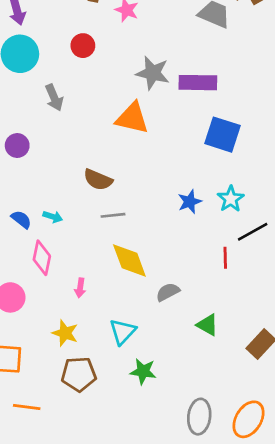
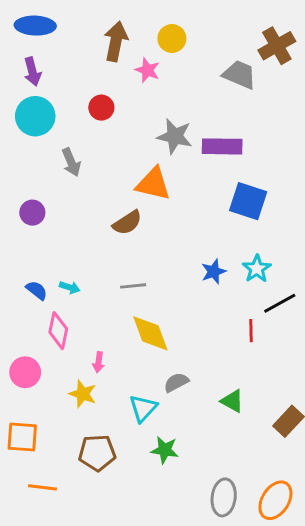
brown semicircle: (98, 180) -> (127, 223), moved, turned -56
gray semicircle: (168, 292) -> (176, 382), moved
yellow star: (65, 333) -> (83, 394), moved

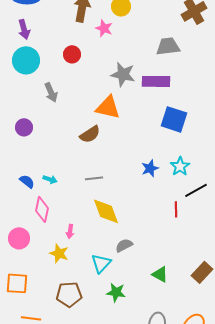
gray trapezoid: (239, 74) -> (168, 46), moved, turned -30
green triangle: (232, 401) -> (160, 274), moved

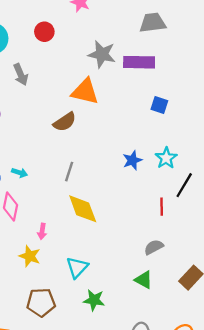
blue square: (174, 119) -> (159, 105), size x0.6
gray line: (94, 178) -> (69, 172), turned -66
black line: (196, 190) -> (184, 185), turned -30
gray semicircle: (124, 245) -> (154, 247), moved

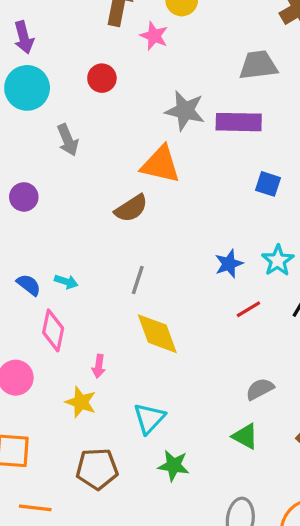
red line: (162, 207) -> (248, 309), moved, turned 60

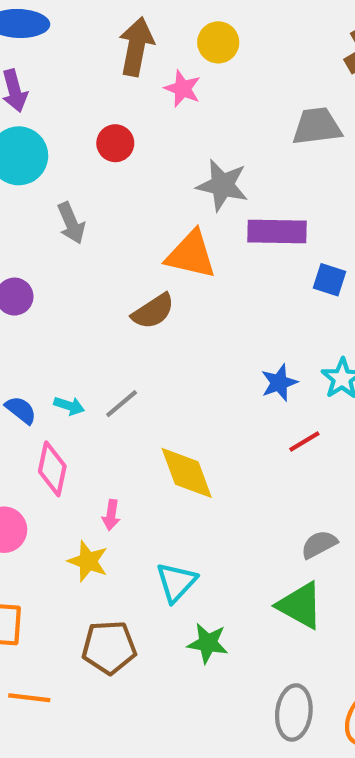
purple rectangle: (239, 122) -> (277, 231), moved
gray line: (138, 280) -> (122, 404), moved, turned 32
green triangle: (245, 436) -> (300, 605), size x1.4

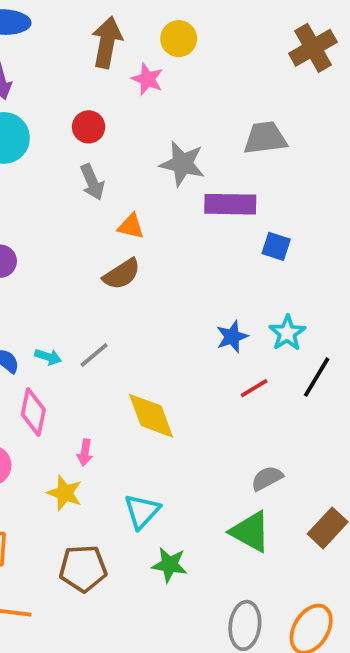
gray trapezoid: (317, 126) -> (265, 138), moved
gray arrow: (71, 223) -> (92, 182), moved
orange triangle: (191, 255) -> (131, 226), moved, size x0.6

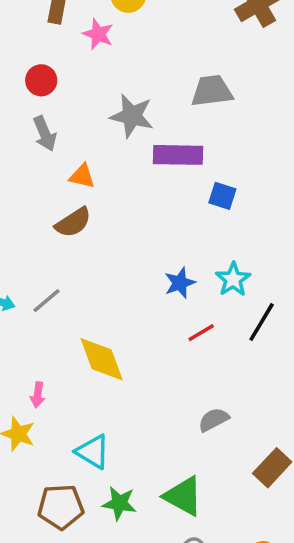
cyan triangle: (142, 511) -> (93, 452), turned -42
green triangle: (250, 532) -> (183, 496), moved
brown pentagon: (83, 568) -> (61, 507), moved

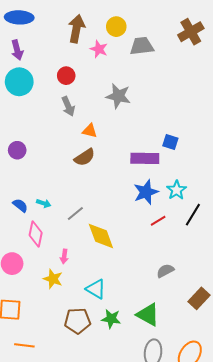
gray trapezoid: (212, 91) -> (142, 46), moved
purple rectangle: (178, 155) -> (145, 158), moved
blue star: (180, 283) -> (146, 192), size x1.4
gray line: (47, 301) -> (75, 214), moved

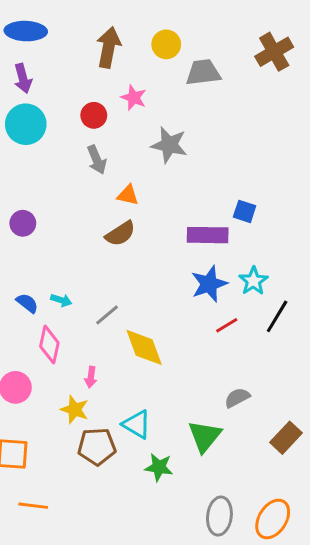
pink star: (99, 49) -> (134, 98), moved
green triangle: (148, 315) -> (205, 436), moved, turned 40
brown pentagon: (77, 321) -> (97, 447), moved

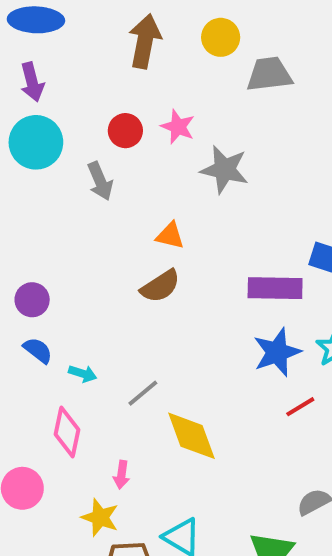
pink star: (134, 98) -> (178, 127), moved
gray arrow: (97, 160) -> (100, 181), moved
purple circle: (23, 223) -> (32, 300), moved
blue semicircle: (27, 303) -> (38, 350), moved

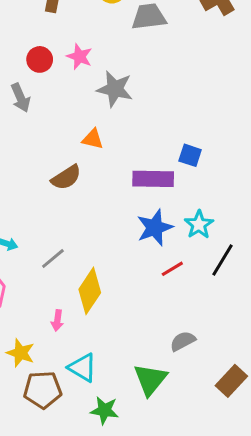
orange triangle: (170, 236) -> (93, 139), moved
yellow diamond: (191, 436) -> (90, 291), turned 54
pink arrow: (121, 475) -> (57, 320), moved

